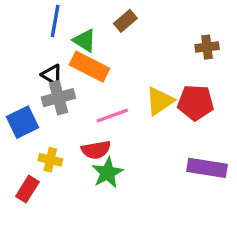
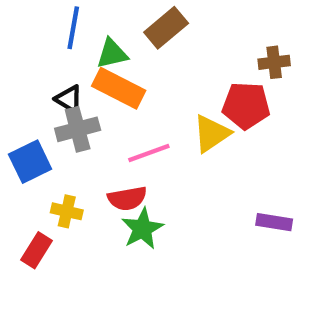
brown rectangle: (125, 21) -> (166, 28), size x1.4
green triangle: (85, 40) -> (112, 54), turned -45
red pentagon: (196, 103) -> (246, 106), moved
purple rectangle: (207, 168) -> (274, 222), size x0.7

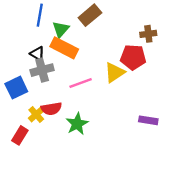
green triangle: (112, 54) -> (61, 29), turned -36
red semicircle: (127, 198) -> (51, 109), moved
yellow cross: (67, 211) -> (36, 114), turned 35

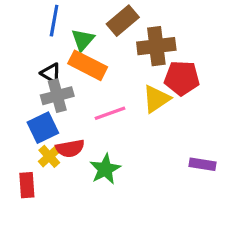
brown cross: (148, 34) -> (156, 46), moved, size x1.6
blue square: (16, 88) -> (43, 128), moved
red rectangle: (20, 135) -> (27, 185), turned -36

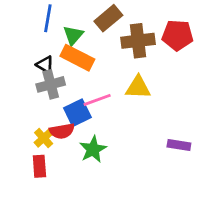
red pentagon: (182, 78) -> (178, 35), moved
yellow triangle: (156, 99) -> (138, 87), turned 36
blue square: (43, 128) -> (77, 113), moved
red rectangle: (27, 185) -> (39, 166), moved

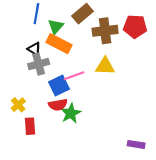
red semicircle: (62, 131) -> (58, 105), moved
yellow cross: (44, 138) -> (18, 105), moved
purple rectangle: (179, 145) -> (136, 144), moved

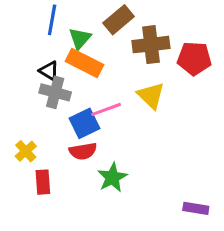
red pentagon: (135, 26) -> (194, 58), moved
gray cross: (39, 64) -> (55, 92), turned 30
yellow triangle: (105, 66) -> (151, 96), turned 42
green star: (71, 113) -> (112, 177), moved

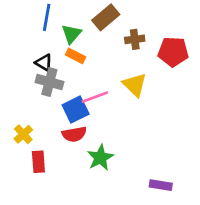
brown cross: (151, 45) -> (135, 39), size x0.6
orange rectangle: (85, 63) -> (76, 56), size x0.6
purple rectangle: (196, 208) -> (161, 185), moved

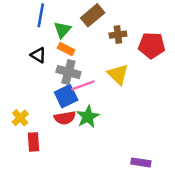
gray cross: (49, 82) -> (68, 72), moved
green star: (100, 158) -> (88, 117), moved

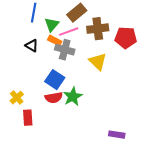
brown cross: (118, 35) -> (98, 29), size x1.5
gray cross: (68, 72) -> (65, 50), moved
pink line: (83, 85) -> (69, 32), moved
blue square: (66, 96) -> (55, 80), turned -30

